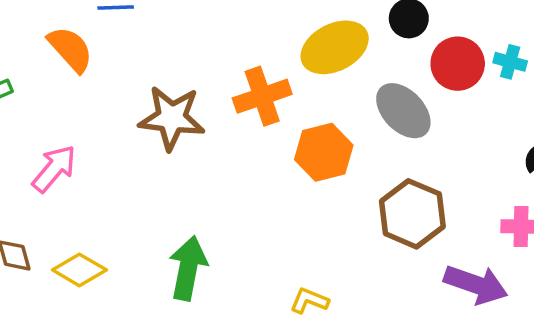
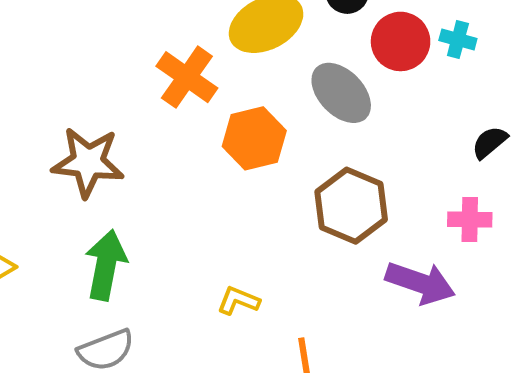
orange cross: (262, 96) -> (187, 77), turned -36
brown star: (172, 118) -> (88, 162), moved

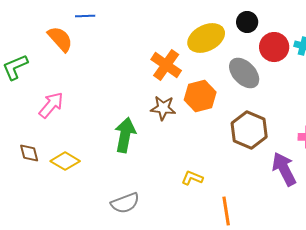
brown star: (88, 162) -> (163, 108), moved, size x0.7
green arrow: (106, 265) -> (125, 135), moved
purple arrow: (420, 283) -> (284, 169), turned -136

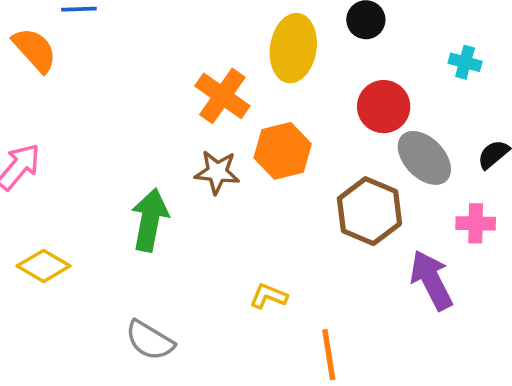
yellow ellipse: (206, 38) -> (293, 48), turned -54
red circle: (274, 47) -> (384, 107), moved
gray ellipse: (244, 73) -> (424, 158), moved
gray semicircle: (125, 203) -> (150, 340), turned 52

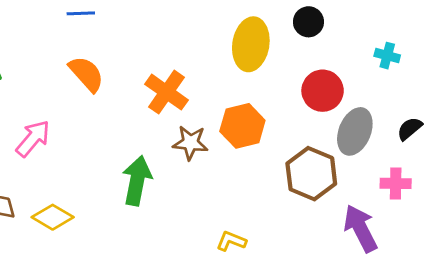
orange semicircle: (35, 50) -> (86, 74), moved
orange cross: (222, 96) -> (167, 92), moved
gray ellipse: (424, 158) -> (355, 131), turned 66

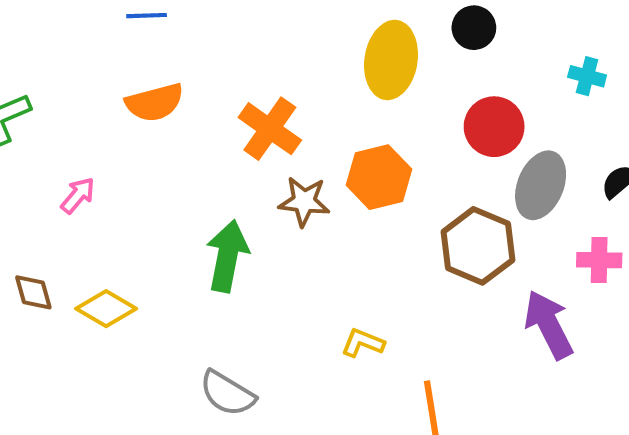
orange semicircle: (86, 74) -> (155, 102), turned 117
pink arrow: (33, 138) -> (78, 195), size x0.7

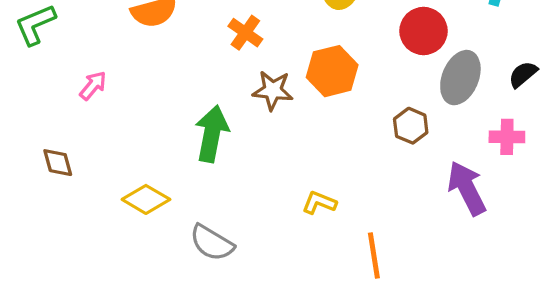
orange cross: (270, 129) -> (245, 33), size x0.7
brown hexagon: (478, 246) -> (411, 126), size x0.6
yellow diamond: (106, 309) -> (146, 199), moved

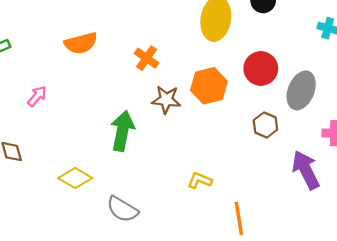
red circle: (424, 31) -> (261, 69), moved

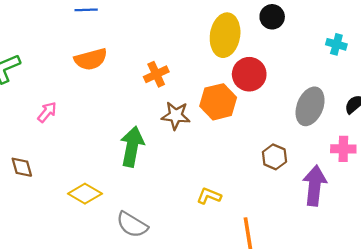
orange cross: (147, 58) -> (156, 74), turned 30
red circle: (261, 69) -> (249, 74), moved
brown hexagon: (265, 125) -> (274, 157), moved
purple arrow: (306, 170) -> (315, 186), turned 33

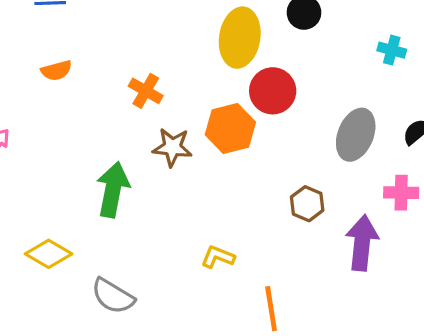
orange semicircle: (91, 59) -> (56, 70), size x0.7
orange cross: (156, 74) -> (146, 91), turned -35

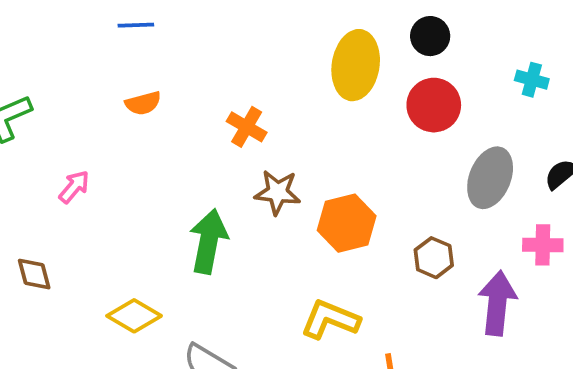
red circle: (273, 91) -> (434, 105), moved
orange hexagon: (230, 128) -> (347, 223), moved
yellow L-shape: (218, 257) -> (330, 319), size x1.5

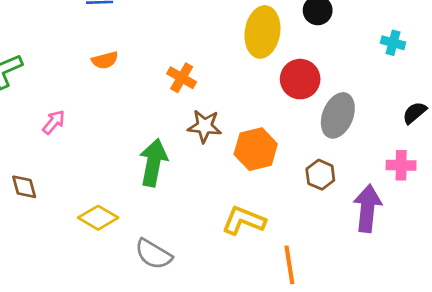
red circle: (434, 105) -> (300, 79), moved
gray ellipse: (490, 178) -> (338, 115), moved

